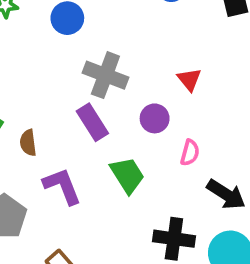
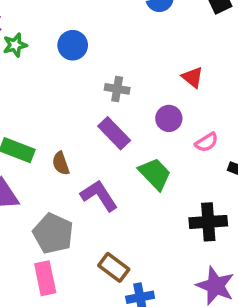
gray cross: (105, 75) -> (117, 89), size x0.6
pink semicircle: (190, 153) -> (207, 142), turned 55

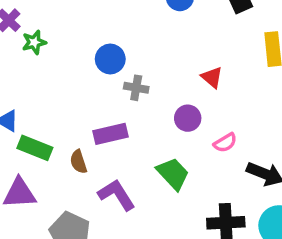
blue circle: (73, 45) -> (110, 59), moved
purple rectangle: (114, 133) -> (111, 134), moved, turned -60

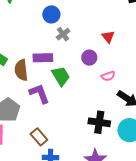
gray cross: (136, 88) -> (63, 34), turned 32
brown semicircle: (78, 162) -> (21, 70), size x1.5
green trapezoid: (173, 174) -> (61, 76), moved

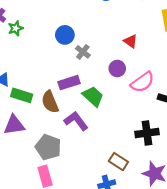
pink semicircle: (108, 76) -> (142, 82), size x1.6
brown rectangle: (39, 137) -> (118, 162), moved

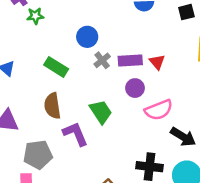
purple rectangle: (69, 83) -> (130, 61), moved
green rectangle: (22, 95) -> (56, 67), moved
gray pentagon: (48, 147) -> (38, 155), turned 30

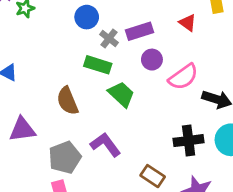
red triangle: (157, 62) -> (188, 23), moved
green rectangle: (56, 67) -> (98, 65), moved
purple L-shape: (75, 134) -> (105, 145), moved

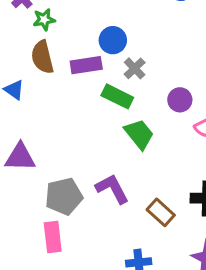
purple rectangle: (139, 31) -> (86, 65), moved
brown semicircle: (67, 101) -> (42, 57), moved
brown rectangle: (153, 176) -> (161, 212), moved

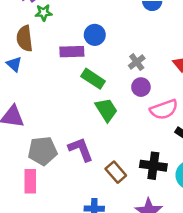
brown semicircle: (42, 57) -> (25, 38), moved
gray cross: (135, 68) -> (137, 62), moved

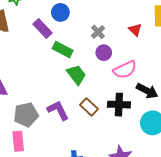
purple rectangle: (72, 52) -> (42, 28), turned 54
black cross: (153, 166) -> (119, 105), moved
brown rectangle: (116, 172) -> (89, 107), moved

